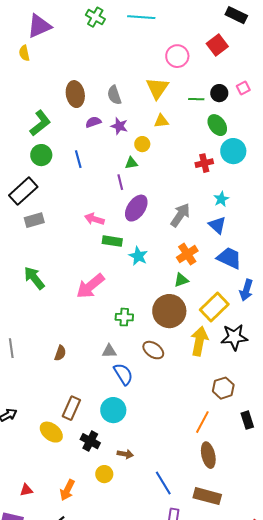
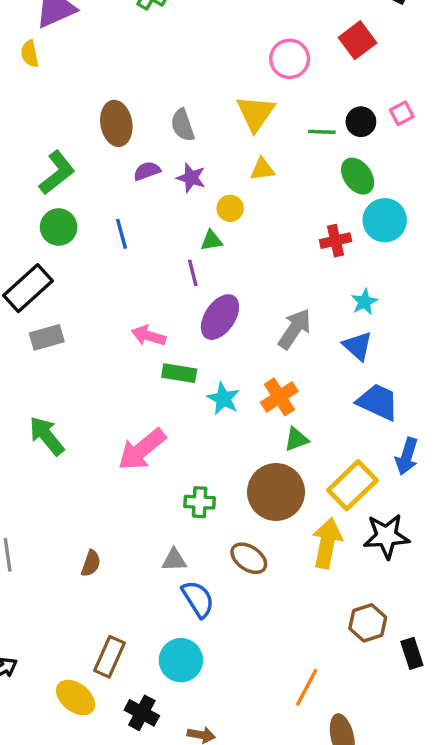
orange cross: (187, 254) -> (279, 397), moved
black rectangle: (247, 420) -> (412, 653), moved
orange line: (202, 422) -> (307, 687), moved

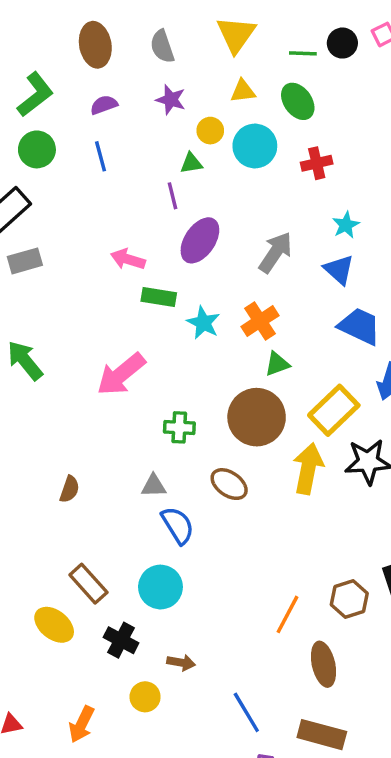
purple semicircle: (147, 171) -> (104, 105), moved
green ellipse: (358, 176) -> (298, 101), moved
cyan circle: (385, 220) -> (255, 146), moved
brown hexagon: (368, 623) -> (349, 599), moved
brown rectangle: (110, 657) -> (88, 584), turned -66

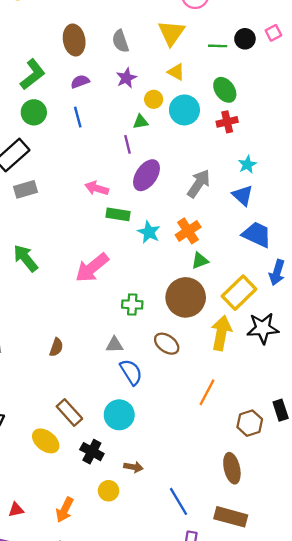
yellow triangle: (243, 91) -> (176, 72), turned 36
purple star: (171, 100) -> (126, 78), turned 30
green ellipse: (298, 101) -> (225, 90), moved
orange line: (287, 614) -> (207, 392), moved

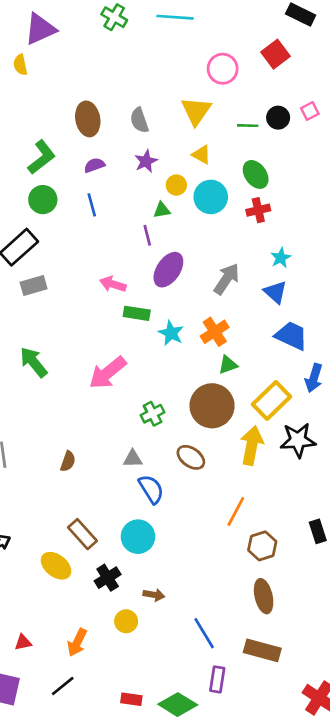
green cross: (132, 305) -> (153, 414), turned -30
brown hexagon: (250, 423) -> (262, 546), moved
black cross: (92, 452) -> (108, 578), turned 30

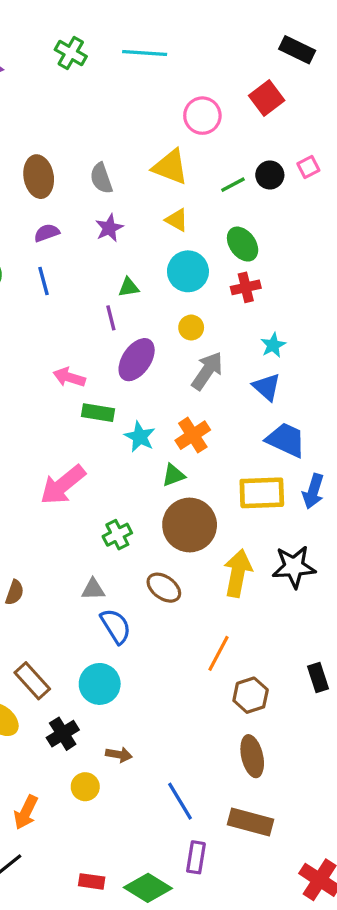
yellow triangle: (196, 111) -> (170, 167), turned -44
green line: (248, 126) -> (233, 185), turned -30
yellow circle: (176, 185) -> (191, 328), moved
green triangle: (228, 365) -> (174, 475), moved
yellow rectangle: (272, 401) -> (262, 493), moved, turned 42

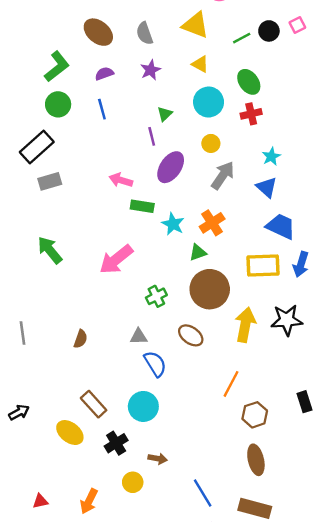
brown ellipse: (39, 177) -> (98, 32), turned -40
green triangle: (129, 287) -> (165, 114), turned -35

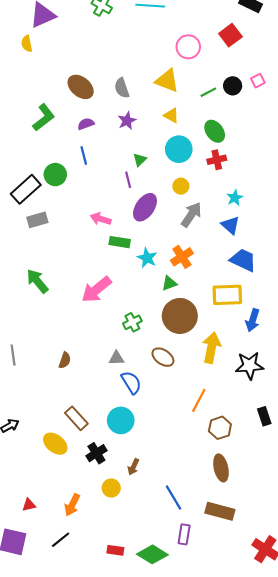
green circle: (58, 104) -> (55, 175), moved
blue arrow: (301, 264) -> (253, 320), moved
black star: (287, 320) -> (249, 366), moved
brown arrow: (158, 459) -> (133, 467), turned 105

